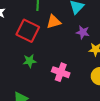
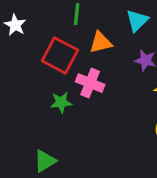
pink cross: (61, 72) -> (90, 83), moved

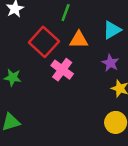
green star: (61, 102) -> (13, 77), moved

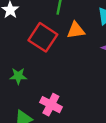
pink cross: (62, 70) -> (51, 105), moved

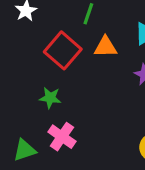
green star: (18, 76) -> (50, 98), moved

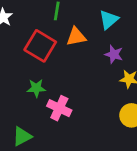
pink cross: (62, 137) -> (59, 108), moved

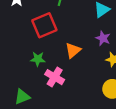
orange triangle: (76, 37) -> (73, 50), moved, turned -35
red square: (40, 46) -> (44, 25), turned 30

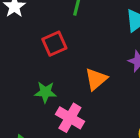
red square: (44, 25) -> (54, 44), size x0.7

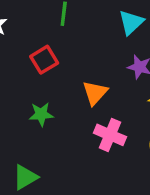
pink cross: (70, 118) -> (110, 135), moved

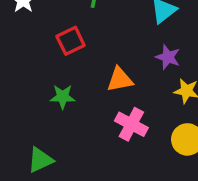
orange triangle: (95, 93) -> (120, 80), turned 32

